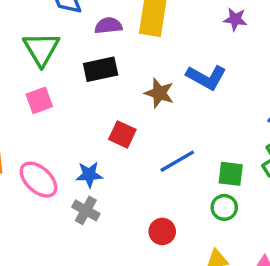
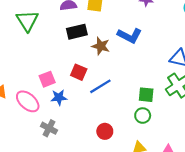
black rectangle: (101, 69) -> (77, 32), moved
pink square: (39, 100) -> (47, 79), moved
blue line: (177, 161) -> (100, 86), moved
gray cross: (86, 210) -> (49, 128), moved

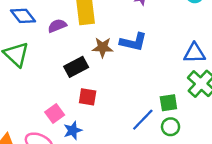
black rectangle: (77, 32) -> (76, 67), moved
brown star: (101, 46) -> (103, 47), moved
blue line: (100, 86) -> (143, 120), moved

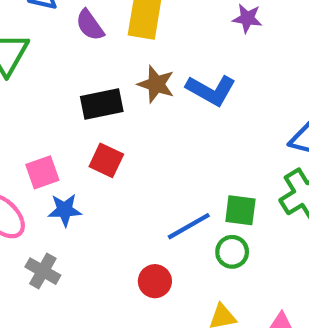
purple semicircle: (57, 26) -> (90, 25), turned -120

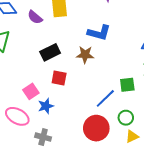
brown star: (156, 84) -> (85, 55), moved
green circle: (232, 252) -> (126, 118), moved
red circle: (155, 281) -> (96, 128), size x1.6

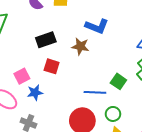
green square: (127, 85) -> (118, 81), turned 35
blue line: (105, 98) -> (95, 92), turned 40

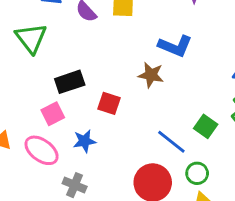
black rectangle: (46, 40) -> (70, 82), moved
pink square: (22, 76) -> (53, 114), moved
blue line: (95, 92) -> (171, 142), turned 35

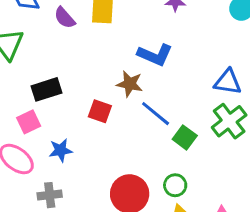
red square: (109, 103) -> (100, 111), moved
blue line: (171, 142) -> (156, 114), moved
gray cross: (75, 185) -> (50, 195), turned -30

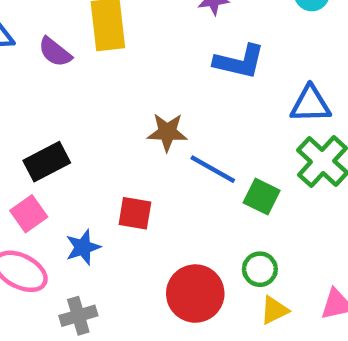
blue L-shape: (155, 55) -> (239, 62), moved
red square: (100, 111) -> (135, 213), moved

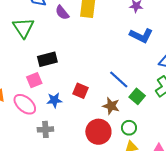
brown star: (167, 132) -> (111, 106), moved

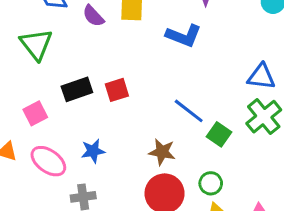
blue L-shape: (141, 36) -> (184, 36), moved
pink square: (34, 80) -> (35, 113), moved
red square: (80, 91) -> (117, 90), moved, turned -35
brown star: (111, 106) -> (162, 152), moved

